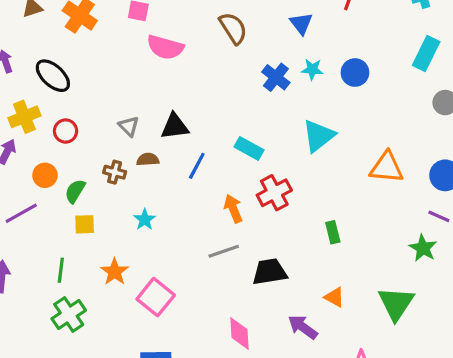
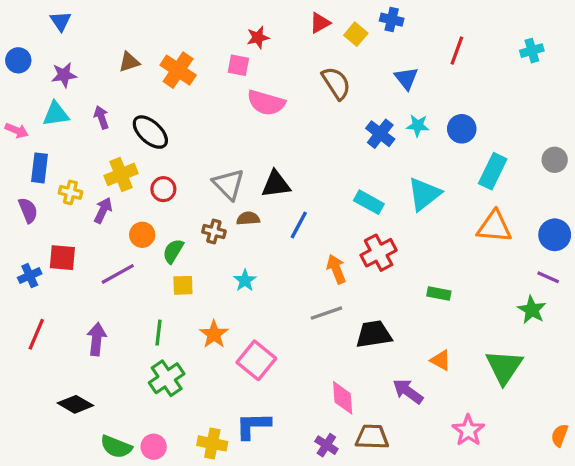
cyan rectangle: (426, 54) -> (493, 171), moved
gray triangle: (129, 126) -> (229, 184), size x1.5
cyan rectangle: (249, 148) -> (369, 202), moved
green rectangle: (333, 232) -> (439, 293), turned -65

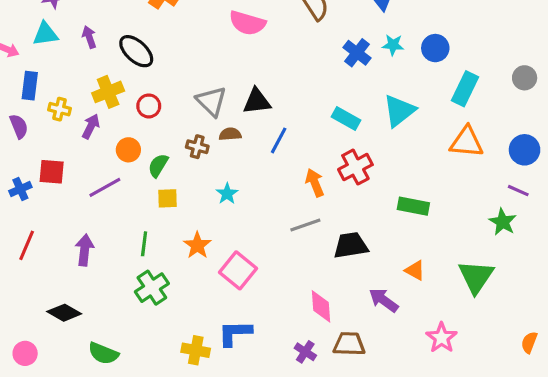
green rectangle: (439, 293) -> (413, 206), size x1.4
pink circle: (154, 447) -> (25, 353), moved

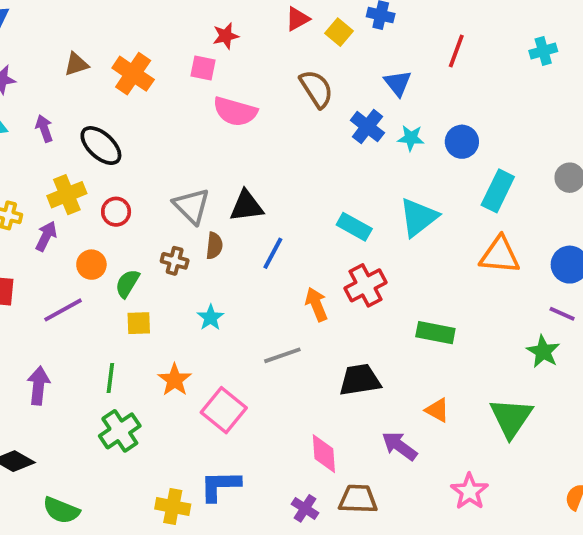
blue cross: (357, 53) -> (367, 127), moved
brown semicircle: (230, 134) -> (214, 246), turned 100
gray line: (305, 225) -> (282, 355), moved

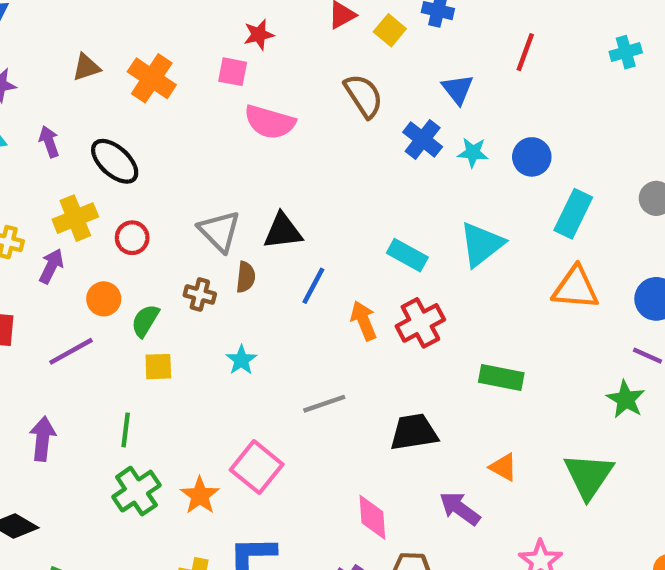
orange arrow: (316, 304) -> (364, 321), moved
orange star: (175, 380) -> (200, 495), moved

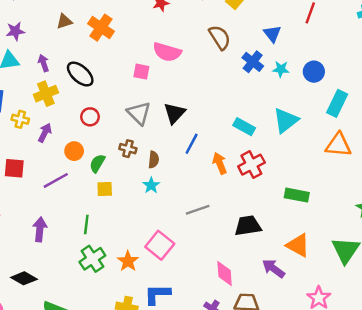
pink square: (233, 72) -> (141, 72), moved
yellow cross: (75, 218) -> (46, 94), moved
black triangle: (283, 231) -> (174, 113), turned -40
brown semicircle: (246, 277) -> (154, 160), moved
orange triangle: (503, 467) -> (298, 245), size x1.5

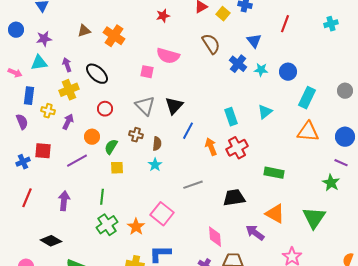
cyan triangle: (286, 121) -> (265, 112), size x0.7
cyan rectangle: (244, 127) -> (231, 117), turned 42

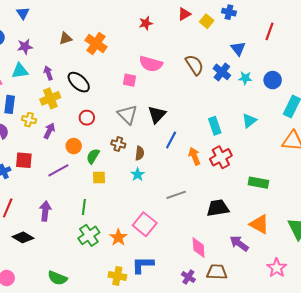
brown semicircle: (211, 44) -> (194, 65), moved
black diamond: (51, 241) -> (23, 237), moved

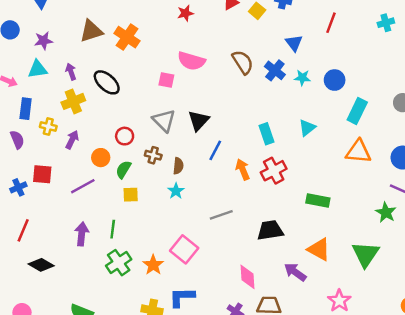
brown triangle: (66, 38) -> (91, 31), size x1.5
red circle: (87, 118) -> (125, 136), moved
purple arrow: (45, 211) -> (82, 234), moved

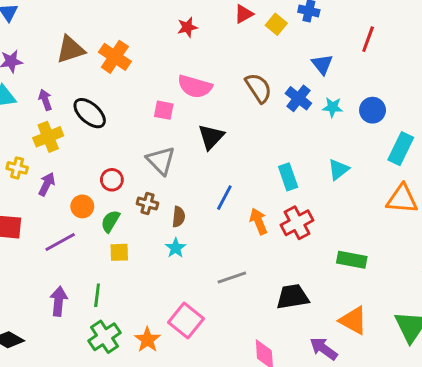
black triangle: (199, 121) -> (211, 137), moved

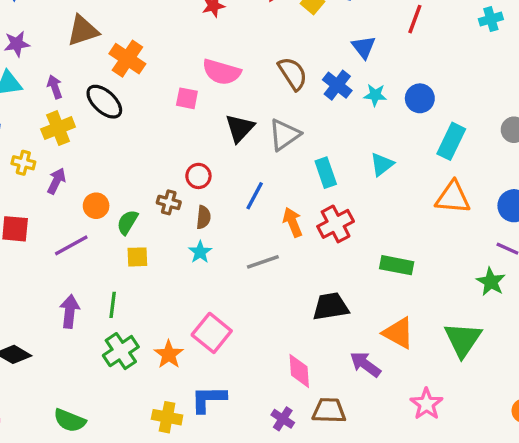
orange cross: (115, 57) -> (127, 59), moved
gray triangle: (161, 161) -> (284, 135), moved, turned 40
red circle: (112, 180) -> (198, 176), moved
gray line: (232, 278) -> (263, 262), moved

